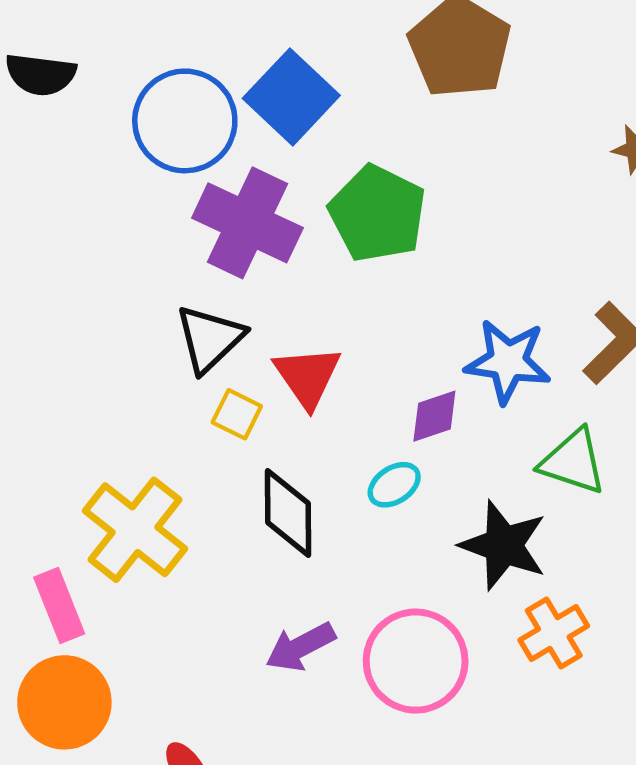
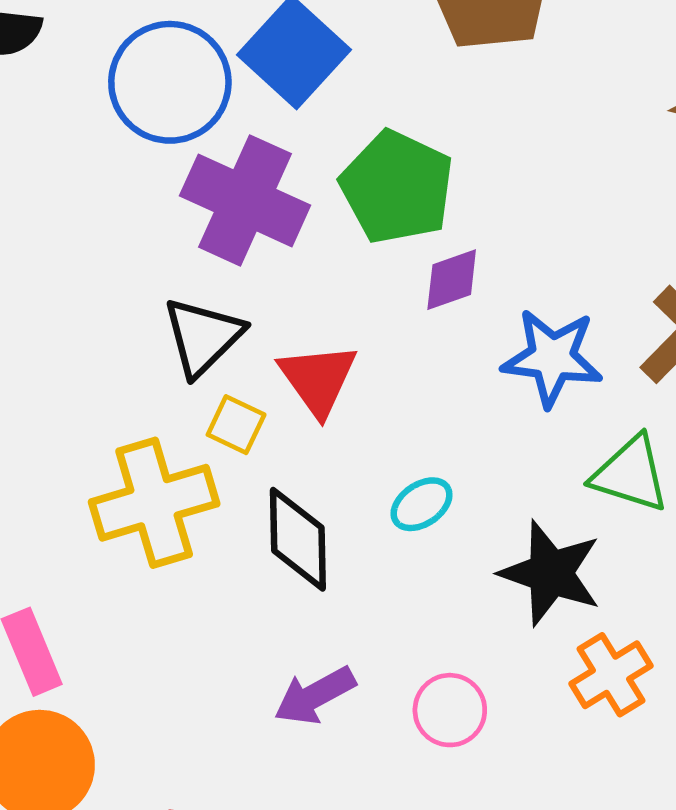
purple diamond: (434, 416) -> (452, 280), moved
yellow cross: (135, 530) -> (154, 503), moved, turned 36
pink circle: (416, 661) -> (450, 710), size x0.6

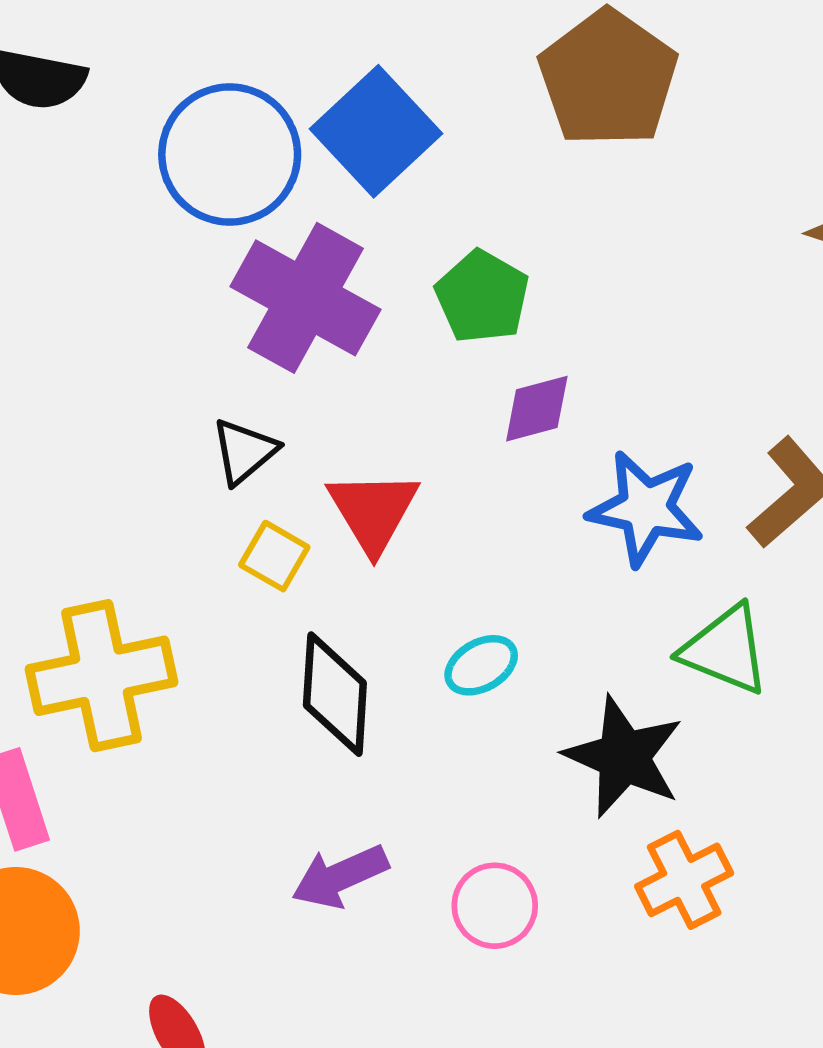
green pentagon: (397, 187) -> (482, 297), size x0.7
black triangle: (203, 337) -> (244, 451), size x0.7
yellow cross: (154, 503) -> (102, 676), moved

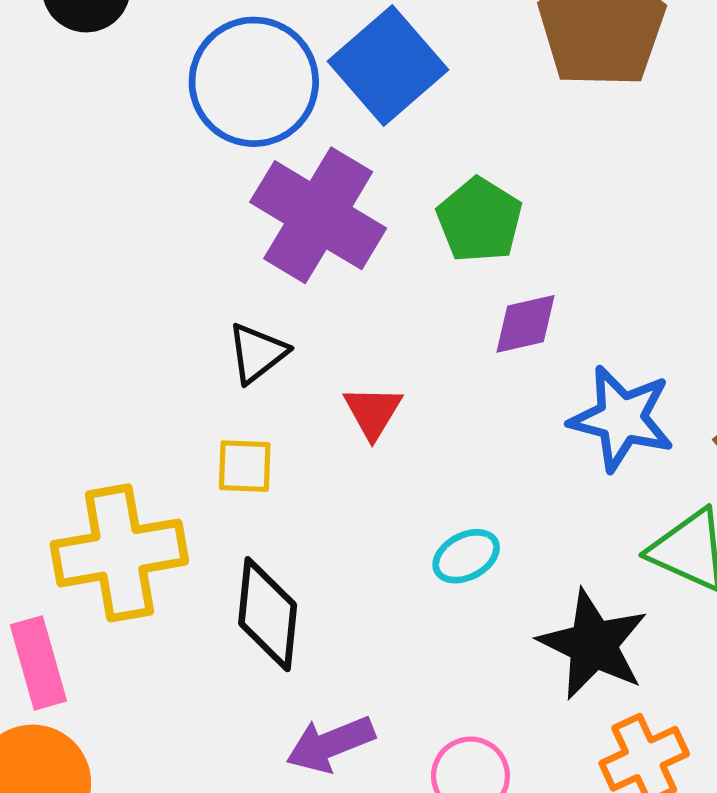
red triangle: (373, 511) -> (373, 412), size x0.7
yellow square: (274, 556) -> (245, 466), moved, turned -30
black diamond: (335, 694) -> (268, 614), moved

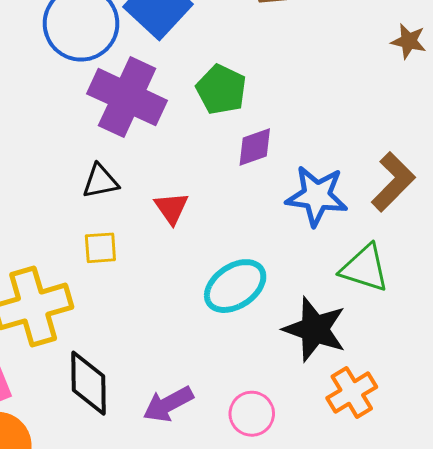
black triangle: (257, 353) -> (100, 181), turned 33
cyan ellipse: (466, 556) -> (235, 286), size x1.6
black diamond: (268, 614) -> (89, 383), moved

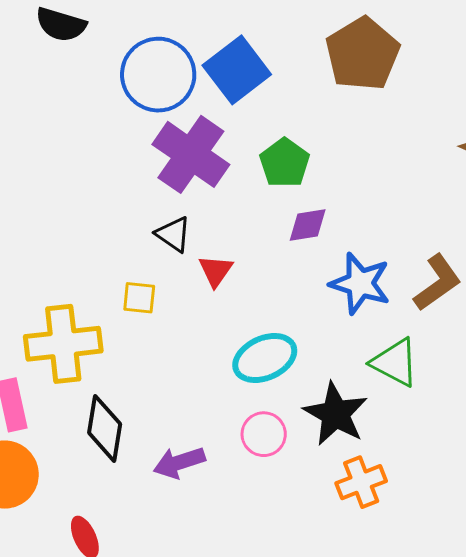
black triangle: (100, 181) -> (173, 234), moved, turned 36
pink circle: (252, 414) -> (264, 434), moved

